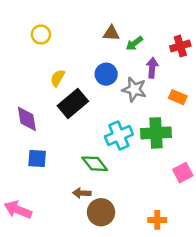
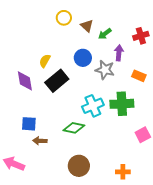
brown triangle: (111, 33) -> (87, 26), turned 40
yellow circle: (41, 34) -> (64, 18), moved
purple diamond: (27, 119) -> (25, 81), moved
green diamond: (95, 164) -> (74, 128), turned -40
brown arrow: (82, 193) -> (40, 141), moved

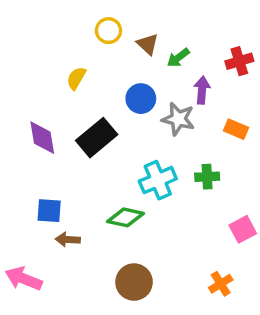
yellow semicircle: (45, 61) -> (76, 78), moved
green cross: (122, 104) -> (207, 177), size x0.6
orange cross: (123, 172) -> (221, 284), moved, turned -32

